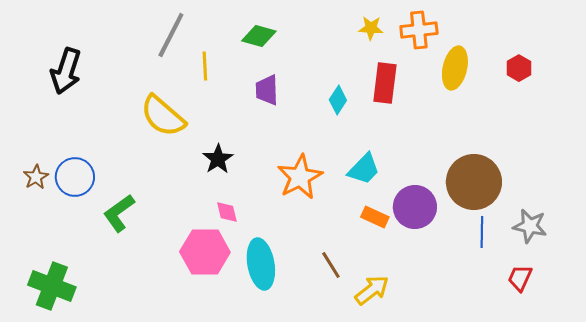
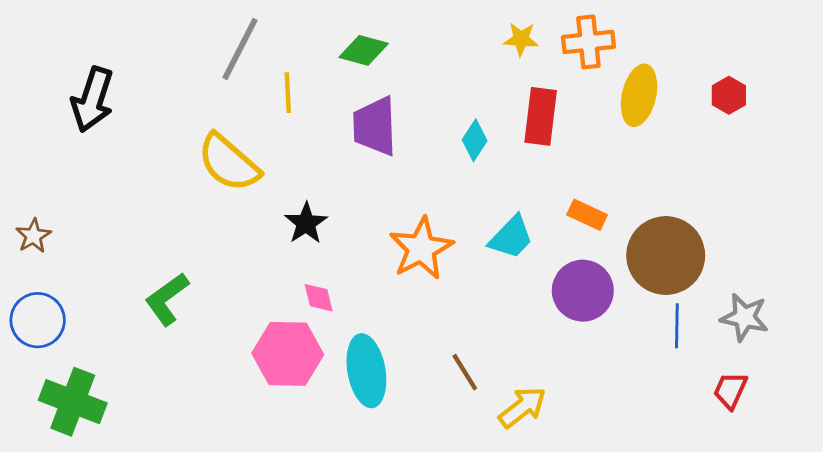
purple trapezoid: (267, 90) -> (375, 126), size x1.4
brown star: (36, 177) -> (33, 236), moved
blue circle: (75, 177) -> (38, 320), moved
orange rectangle: (375, 217) -> (587, 215), moved

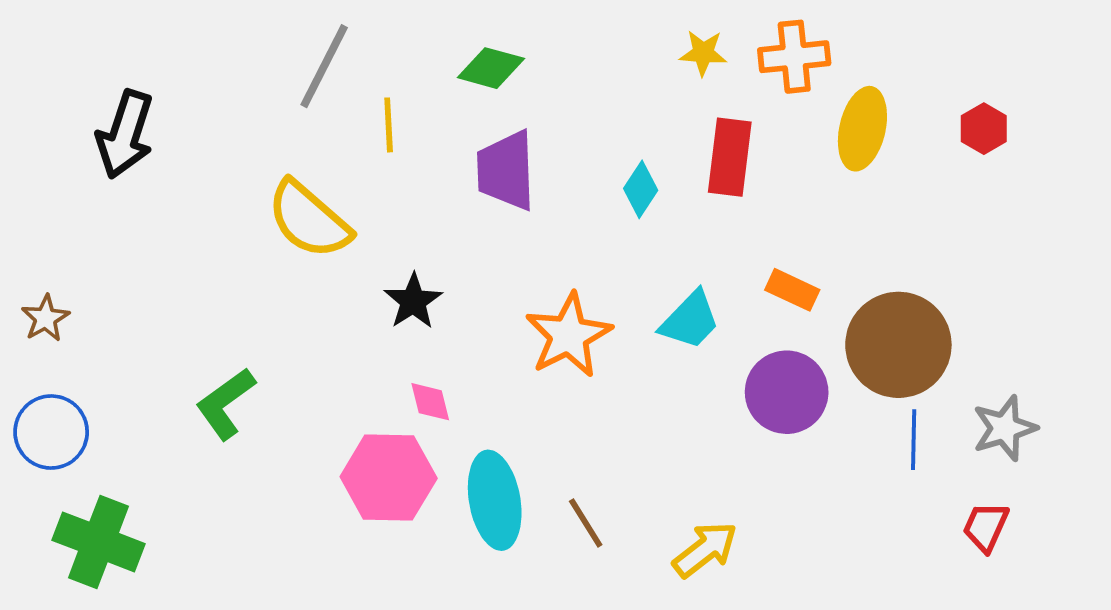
gray star: (744, 317) -> (1005, 428), turned -30
brown line: (465, 372) -> (586, 523), moved

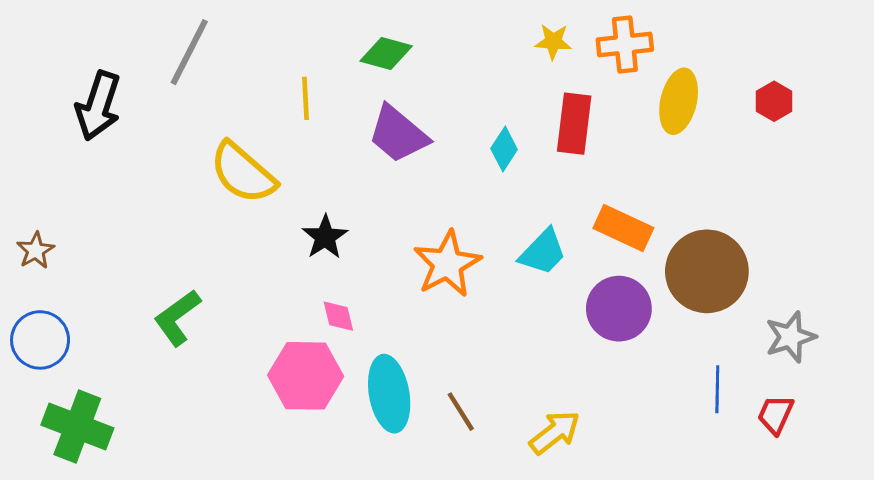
gray line: (324, 66) -> (189, 52), moved
purple trapezoid: (506, 170) -> (398, 134), turned -48
orange rectangle: (792, 290) -> (623, 228), size x1.4
blue line: (914, 440) -> (717, 389), moved

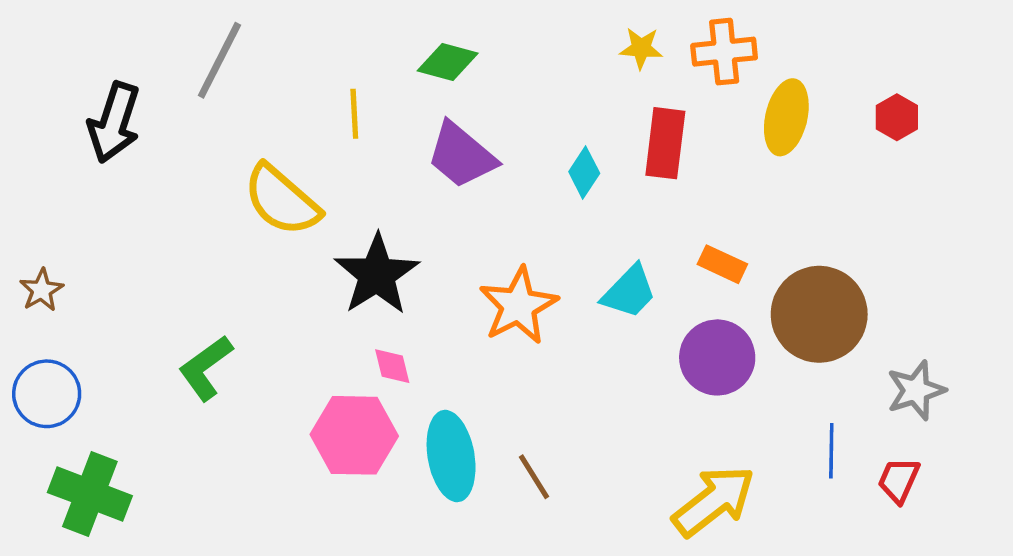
orange rectangle: (623, 228) -> (722, 264), size x0.7
black star: (325, 237) -> (377, 275), size x1.6
yellow arrow: (555, 432) -> (714, 501), moved, size x1.4

